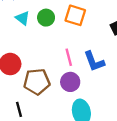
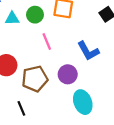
cyan triangle: (23, 18) -> (12, 18), turned -32
pink line: (69, 57) -> (47, 41), moved

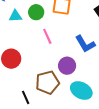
brown pentagon: (35, 79) -> (47, 82), moved
cyan ellipse: (83, 102) -> (81, 90), turned -40

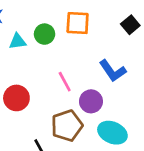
pink line: (47, 36) -> (65, 82), moved

